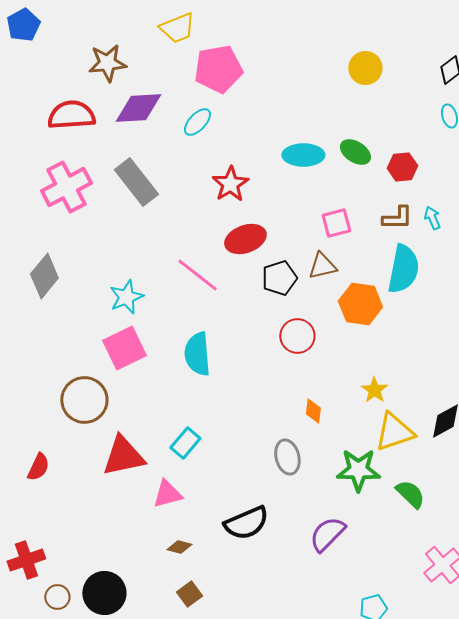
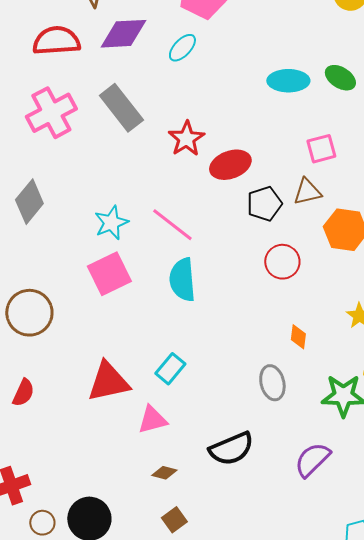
red star: (230, 184) -> (186, 139), moved
pink line: (197, 275) -> (172, 225), moved
brown circle: (84, 400) -> (29, 313), moved

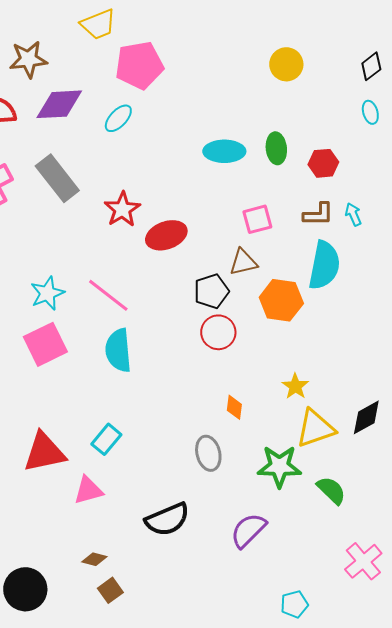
green ellipse: (340, 78) -> (276, 148), turned 52
black pentagon: (264, 204) -> (211, 291), moved
brown diamond: (164, 473) -> (94, 559), moved

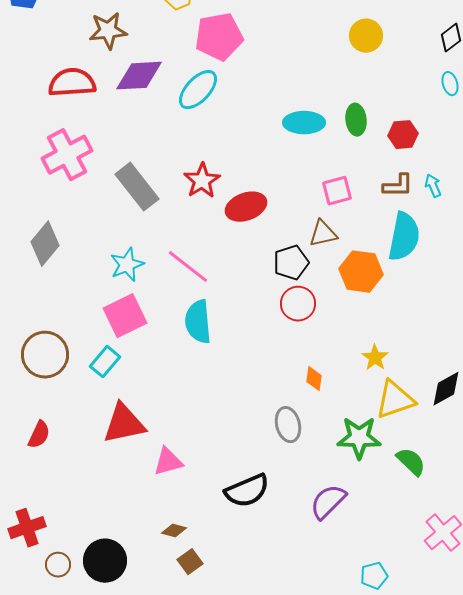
cyan ellipse: (118, 118) -> (198, 90), size x1.4
gray rectangle: (57, 178) -> (137, 187), moved
cyan rectangle: (106, 439) -> (105, 362), moved

